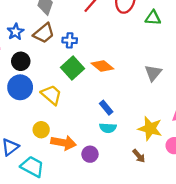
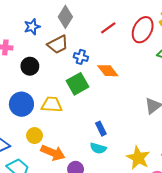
blue star: (16, 32) -> (32, 27), moved
orange diamond: (102, 66) -> (108, 71), moved
blue circle: (20, 87) -> (21, 104), moved
yellow trapezoid: (51, 95) -> (52, 105), turned -50

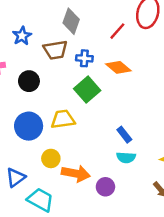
gray diamond: (65, 17) -> (71, 21), moved
red line: (108, 28) -> (117, 31), moved
brown trapezoid: (58, 45) -> (55, 50), turned 30

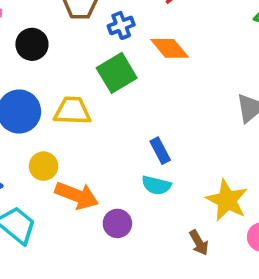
blue cross: (84, 58) -> (121, 25), turned -35

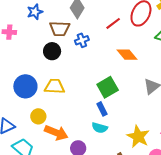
black circle: (32, 44) -> (52, 51), moved
orange diamond: (169, 48) -> (127, 55), moved
green square: (117, 73) -> (108, 87), moved

